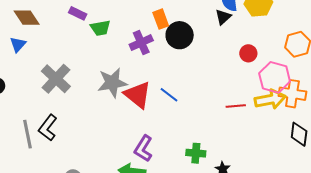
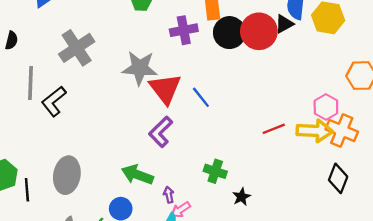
red circle: (248, 53) -> (259, 31), moved, size x1.8
pink hexagon: (275, 77) -> (326, 107), size x0.7
red line: (236, 106) -> (274, 129), turned -30
gray line: (28, 134) -> (30, 83), moved
purple L-shape: (143, 149) -> (161, 132), moved

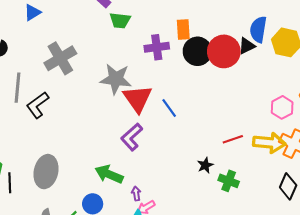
pink hexagon: (326, 107) -> (282, 107), moved
green cross: (215, 171) -> (229, 181), moved
black star: (241, 197) -> (205, 165), moved

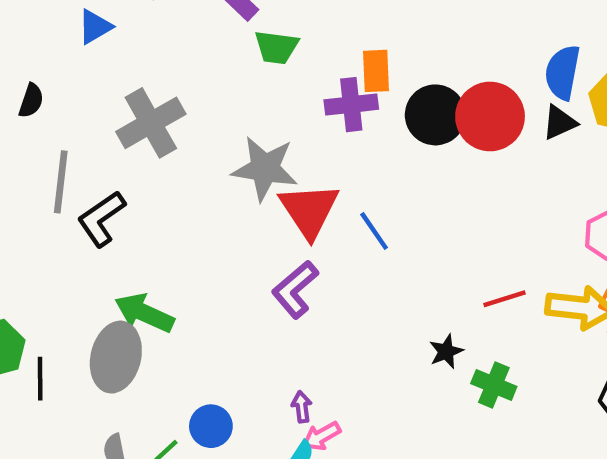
orange rectangle: (183, 29) -> (376, 71), moved
black triangle: (247, 46) -> (559, 122), moved
green arrow: (109, 174) -> (144, 313), moved

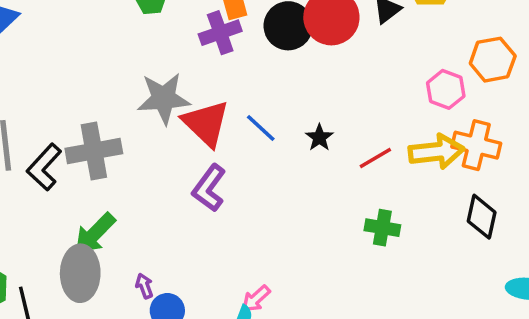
gray cross: (151, 123) -> (94, 151), moved, turned 32
green arrow: (144, 313) -> (95, 233), turned -57
black star: (446, 352) -> (319, 138), moved
purple arrow: (302, 407) -> (144, 286), moved

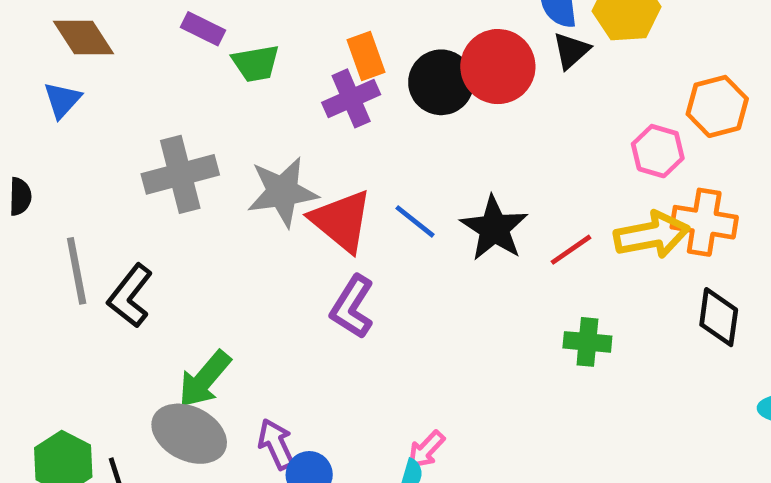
black star: (319, 138) -> (494, 228), size x1.8
gray cross: (94, 151) -> (180, 174), moved
gray ellipse: (80, 273) -> (189, 434), turned -60
purple arrow: (144, 286) -> (276, 444), size x1.5

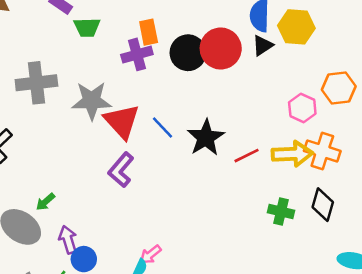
green cross: (587, 342) -> (281, 212), moved
green arrow: (205, 379) -> (45, 202), moved, size x0.6

